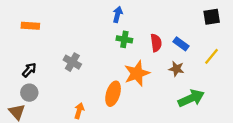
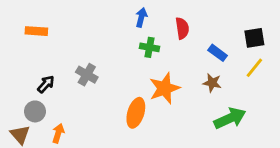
black square: (212, 17) -> (254, 38), moved
red semicircle: (156, 43) -> (182, 28), moved
black arrow: (29, 70) -> (46, 84), moved
orange arrow: (79, 111) -> (58, 133), moved

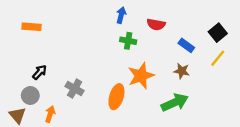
red semicircle: (182, 28) -> (156, 24), turned 108
black square: (254, 38) -> (218, 33), turned -30
gray cross: (87, 75) -> (75, 89), moved
green arrow: (230, 118) -> (175, 102), moved

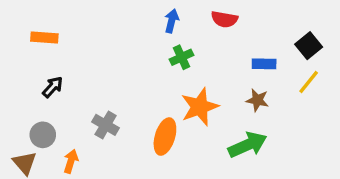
red semicircle: (156, 24) -> (224, 19), moved
green cross: (128, 41) -> (181, 57), turned -35
blue rectangle: (186, 45) -> (264, 64), turned -35
black arrow: (40, 72) -> (53, 87), moved

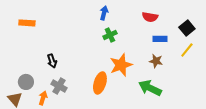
red semicircle: (224, 19) -> (150, 17), moved
black arrow: (53, 87) -> (52, 61), moved, turned 120
gray cross: (106, 125) -> (59, 86), moved
green arrow: (248, 145) -> (150, 88), turned -130

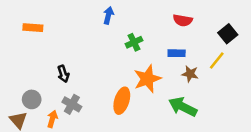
blue arrow: (104, 13) -> (108, 15), moved
blue rectangle: (160, 39) -> (177, 53), moved
yellow line: (187, 50) -> (217, 60), moved

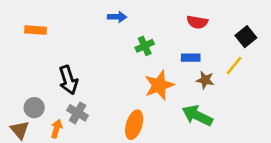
blue arrow: (108, 15) -> (117, 17), turned 77
black arrow: (63, 74) -> (68, 80), size x1.5
orange ellipse: (122, 101) -> (134, 125), moved

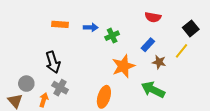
blue arrow: (117, 17) -> (91, 27), moved
orange rectangle: (35, 30) -> (60, 24), moved
blue rectangle: (191, 58) -> (148, 45), turned -48

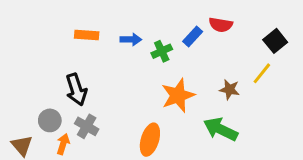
blue rectangle: (148, 45) -> (193, 37), moved
gray circle: (26, 84) -> (50, 120), moved

